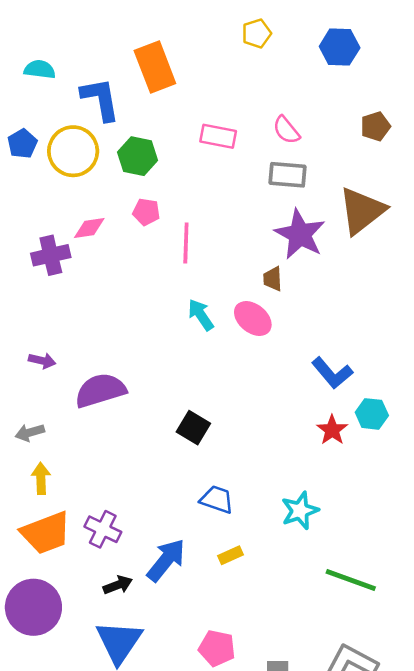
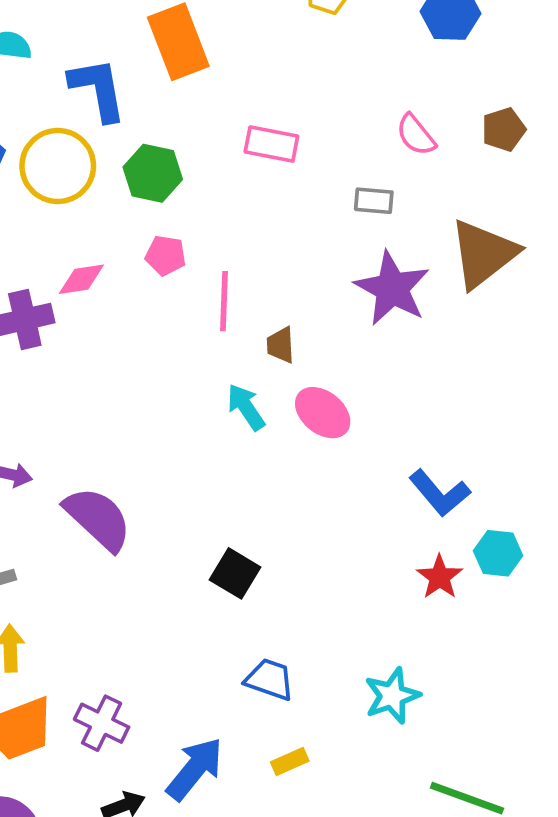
pink semicircle: (286, 130) -> (416, 135), moved
gray rectangle: (288, 175) -> (374, 201), size x0.7
brown trapezoid: (273, 279) -> (281, 345), moved
purple semicircle: (100, 390) -> (98, 519), turned 60

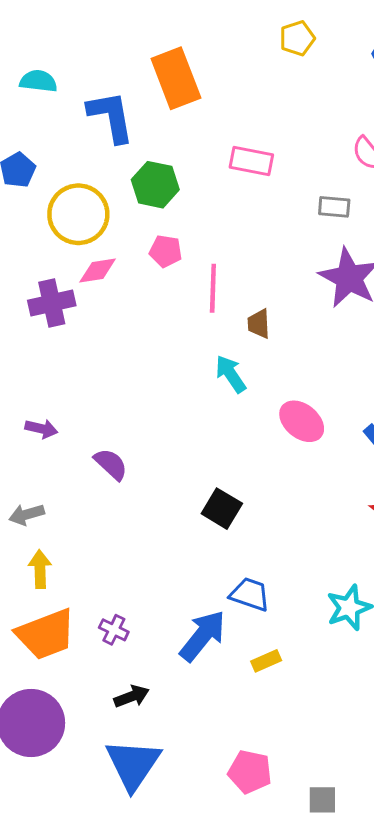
yellow circle: (58, 166) -> (78, 214), moved
pink ellipse: (323, 413) -> (302, 421), moved
purple semicircle: (98, 519) -> (111, 464), size x0.6
purple cross: (102, 723) -> (114, 630), size x0.7
blue arrow: (195, 769) -> (203, 636), moved

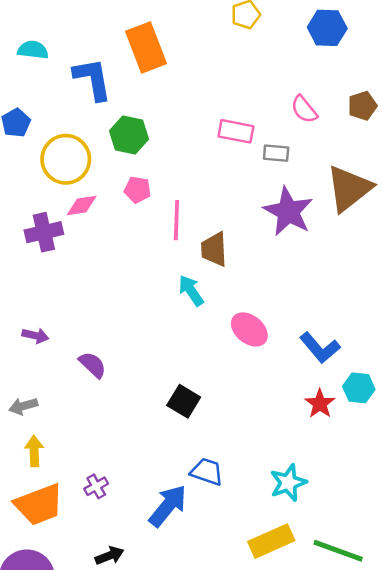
pink rectangle: (251, 161) -> (236, 131), moved
brown trapezoid: (259, 324) -> (214, 249), size x1.4
purple cross: (114, 630) -> (96, 486), moved, turned 35
yellow rectangle: (266, 661) -> (271, 541), moved, size x1.8

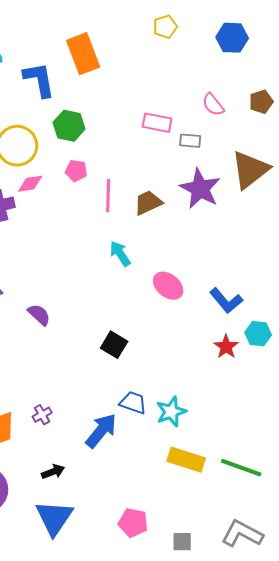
brown trapezoid: (214, 249) -> (148, 203), moved, turned 68
cyan star: (288, 483) -> (171, 412), moved
yellow rectangle: (271, 541) -> (186, 460), turned 42

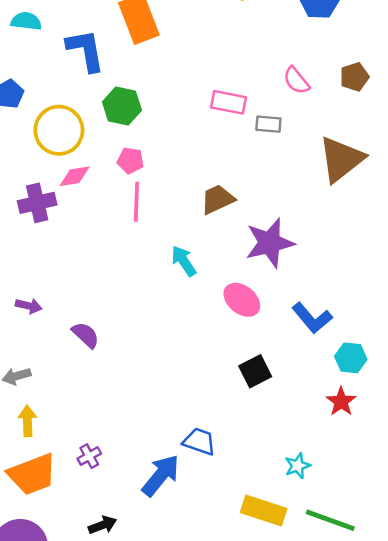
purple star: (200, 189) -> (270, 243), moved, turned 30
pink line: (108, 196) -> (136, 202), moved
black square: (114, 345) -> (255, 371), moved, turned 32
red star: (226, 347) -> (341, 402), moved
cyan star: (171, 412) -> (298, 466), moved, size x0.7

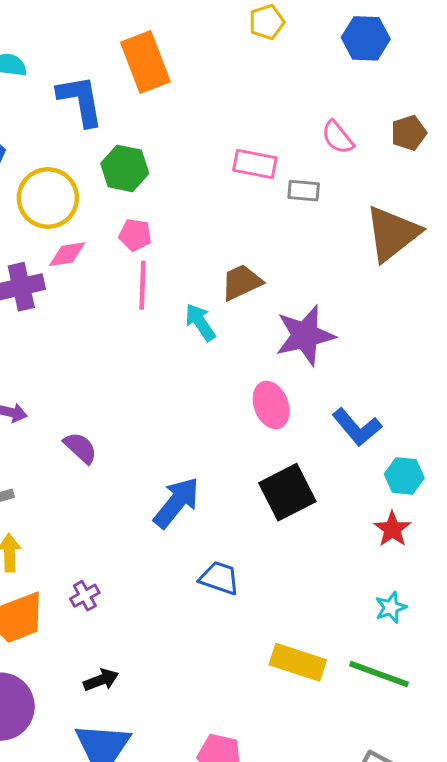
cyan arrow: (184, 261) -> (200, 322), moved
pink ellipse: (242, 300) -> (271, 405), turned 30
black square: (255, 371) -> (287, 492), size x1.4
cyan star: (298, 466) -> (391, 608), moved
blue arrow: (161, 475) -> (177, 503), moved

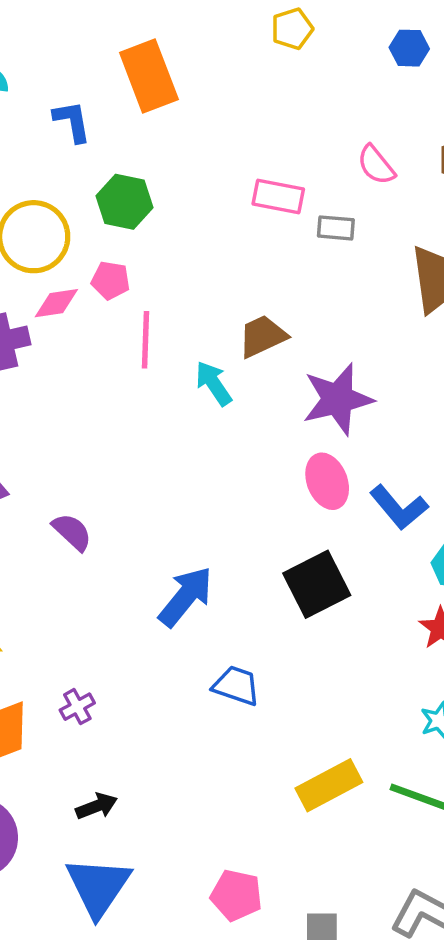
blue hexagon: (366, 38) -> (409, 48), size x0.7
blue L-shape: (80, 100) -> (72, 121), size x0.7
pink pentagon: (135, 235) -> (111, 280), moved
pink ellipse: (271, 405) -> (327, 481), moved
yellow rectangle: (298, 662) -> (329, 785), turned -46

